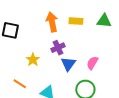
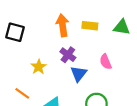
purple cross: (58, 48) -> (68, 55), turned -32
pink semicircle: (92, 63) -> (106, 62), moved, turned -56

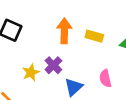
purple cross: (68, 55) -> (53, 65), moved

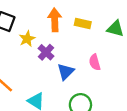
yellow star: (31, 72) -> (27, 39), moved

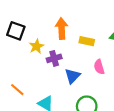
yellow rectangle: (83, 23) -> (87, 41), moved
purple cross: (46, 52) -> (54, 58), turned 32

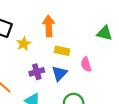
yellow rectangle: (87, 41) -> (62, 51), moved
purple cross: (54, 58) -> (37, 72), moved

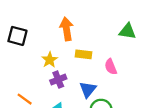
yellow star: (24, 44) -> (50, 60), moved
blue triangle: (59, 73) -> (88, 89), moved

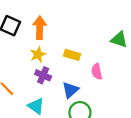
orange arrow: (67, 29) -> (40, 28), moved
purple cross: (58, 80) -> (43, 75), turned 35

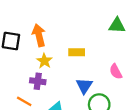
pink semicircle: (97, 72) -> (116, 72), moved
purple cross: (43, 75) -> (38, 81), moved

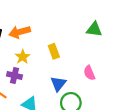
orange arrow: (39, 35) -> (20, 32), turned -96
yellow rectangle: (77, 52) -> (54, 51), turned 64

